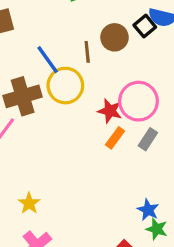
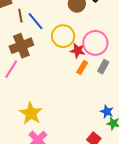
brown line: (87, 52) -> (20, 16), moved
yellow circle: (65, 86) -> (63, 36), moved
yellow star: (29, 203) -> (31, 113), size x1.6

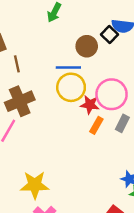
blue line: (35, 21) -> (68, 68), moved, turned -48
yellow star: (31, 113) -> (35, 185), turned -30

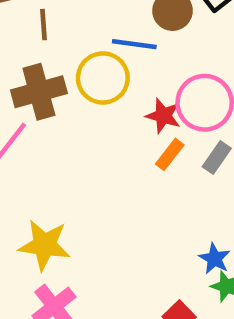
yellow circle: (71, 87) -> (103, 78), moved

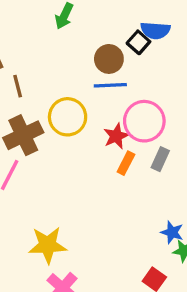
blue line: (134, 44) -> (110, 85), moved
red star: (163, 116) -> (116, 136), turned -30

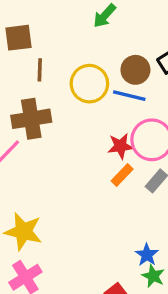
yellow circle: (68, 117) -> (89, 84), moved

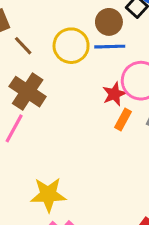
brown line: (40, 70) -> (23, 46), turned -30
brown cross: (31, 119) -> (28, 92), turned -32

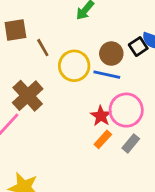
brown line: (23, 46) -> (43, 48), moved
red star: (114, 94) -> (101, 116), turned -30

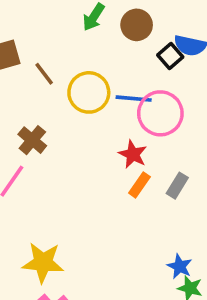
brown circle: (111, 54) -> (137, 25), moved
brown cross: (28, 96) -> (32, 140), size x0.7
pink circle: (126, 110) -> (160, 113), moved

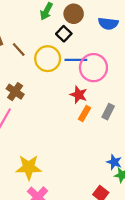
black square: (170, 56) -> (64, 34), moved

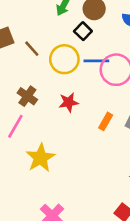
red star: (79, 95) -> (69, 102), moved, turned -30
yellow star: (29, 167) -> (40, 158), moved, turned -30

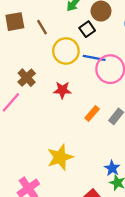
brown line: (32, 49) -> (42, 27), moved
yellow star: (40, 158) -> (60, 157), moved

